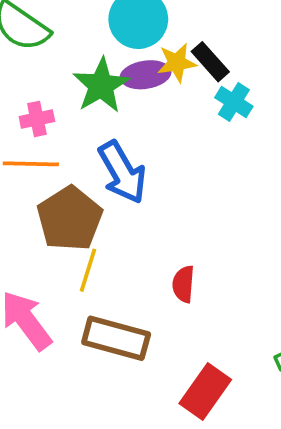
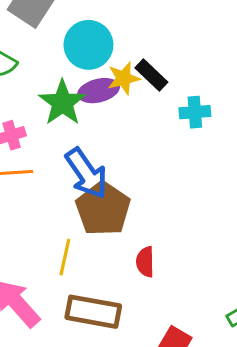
cyan cross: (234, 102) -> (195, 112), moved, turned -32
brown pentagon: (70, 219) -> (103, 209), moved

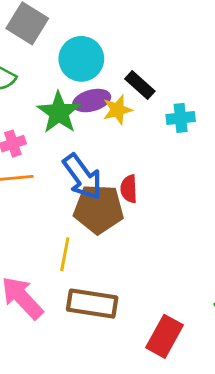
yellow star: (124, 78) -> (117, 110), moved
brown pentagon: (103, 209) -> (99, 209), turned -30
red semicircle: (145, 262) -> (129, 189), moved

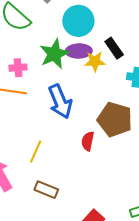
red semicircle: (129, 189) -> (88, 141), moved
brown pentagon: (99, 209) -> (115, 119), moved
brown rectangle: (92, 304) -> (46, 190), size x0.7

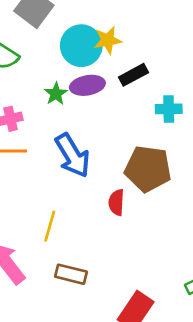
black rectangle: (114, 48) -> (134, 75), turned -75
green star: (54, 54) -> (56, 94), size x0.6
yellow star: (95, 61) -> (108, 40), moved

